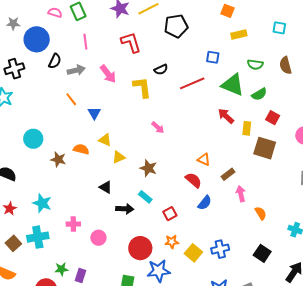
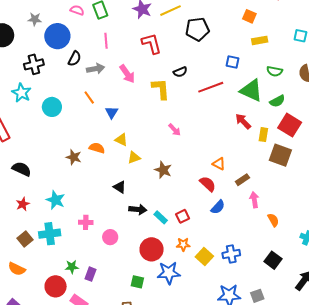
red square: (273, 118) -> (290, 125), size x1.6
cyan circle: (33, 139) -> (52, 107), moved
cyan rectangle: (145, 197) -> (161, 217), moved

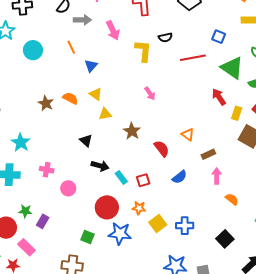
red semicircle: (208, 184) -> (162, 149), moved
orange semicircle: (273, 220) -> (232, 199), turned -32

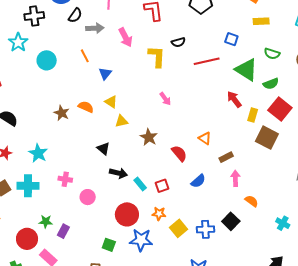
black square: (225, 239) -> (231, 221), moved

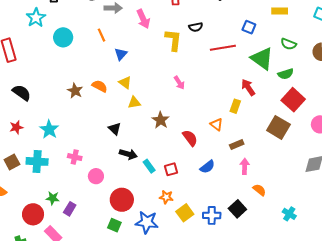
yellow rectangle: (253, 115) -> (235, 106), moved
red circle: (127, 214) -> (122, 200), moved

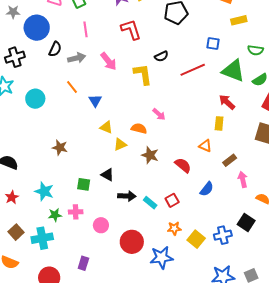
orange semicircle: (100, 86) -> (139, 128), moved
cyan cross: (37, 161) -> (42, 238), moved
green star: (53, 198) -> (55, 215), moved
green square: (114, 225) -> (84, 184), moved

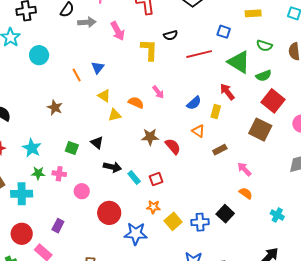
orange line: (72, 87) -> (77, 75), moved
brown star: (150, 155) -> (150, 137), moved, turned -30
pink arrow: (243, 180) -> (244, 169), moved, turned -42
blue semicircle: (207, 189) -> (194, 103), moved

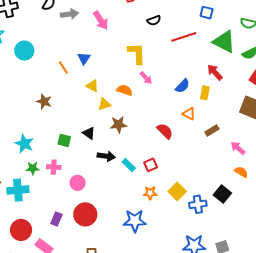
yellow L-shape: (149, 50) -> (137, 53), moved
brown star: (150, 137) -> (118, 125), moved
red circle: (109, 213) -> (85, 214), moved
yellow square: (173, 221) -> (177, 191), moved

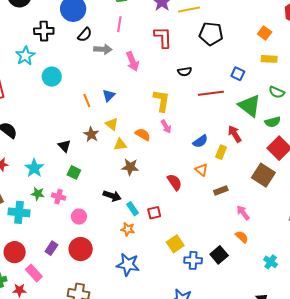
brown star: (44, 102) -> (91, 134), moved
black triangle: (89, 133) -> (64, 146), moved
orange star: (150, 193) -> (128, 229), moved

